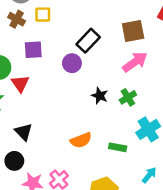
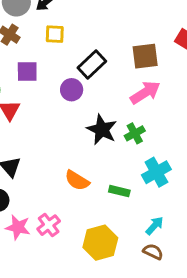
yellow square: (43, 15) -> (55, 34), moved
black star: (100, 96) -> (102, 130), size x1.5
orange semicircle: (81, 140) -> (77, 180), turned 50

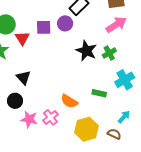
purple square: (27, 72) -> (44, 27), moved
orange semicircle: (77, 180) -> (69, 101), moved
brown semicircle: (153, 252) -> (114, 134), moved

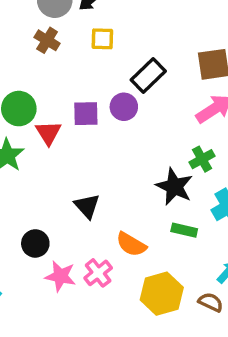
black star: (86, 51) -> (174, 187), moved
black triangle: (23, 78) -> (87, 206), moved

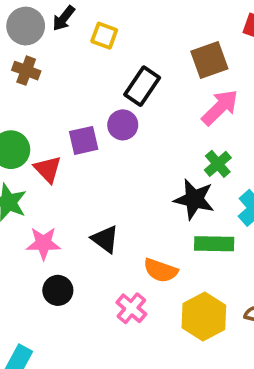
yellow square: (102, 39) -> (104, 36), moved, turned 30
green rectangle: (184, 230) -> (214, 244), size x1.4
pink star: (60, 276) -> (43, 243), moved

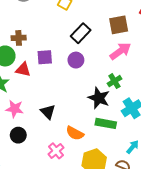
brown cross: (26, 71) -> (19, 38), moved, turned -32
purple circle: (123, 125) -> (76, 60), moved
red triangle: (48, 169) -> (23, 70), turned -42

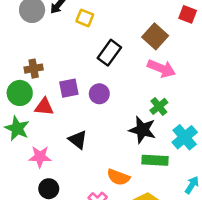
brown square: (119, 25) -> (155, 36), turned -30
pink arrow: (120, 51) -> (161, 68), turned 65
purple circle: (76, 60) -> (99, 94), moved
black triangle: (48, 112) -> (78, 140), moved

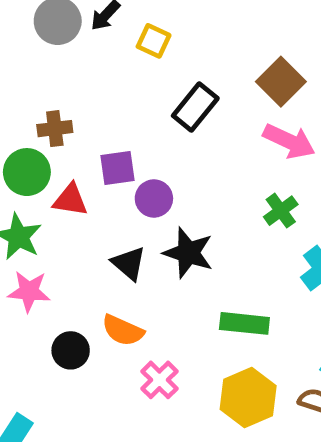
purple circle: (99, 94) -> (154, 198), moved
black star: (142, 130) -> (188, 253), moved
pink star: (40, 157) -> (29, 291), moved
green rectangle: (155, 160) -> (244, 323), moved
orange semicircle: (118, 177) -> (123, 330), moved

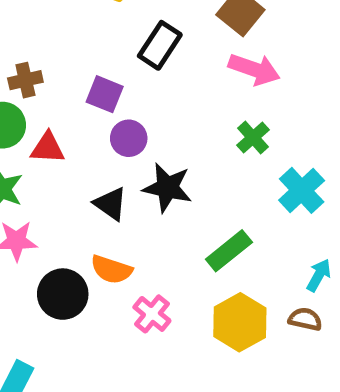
purple square: (118, 168) -> (105, 94), moved, turned 36
green rectangle: (244, 323) -> (229, 251), turned -39
black circle: (71, 350) -> (63, 294), size x1.4

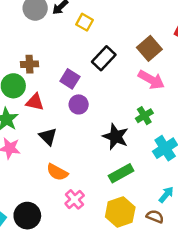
black star: (167, 188) -> (116, 137), moved
black triangle: (111, 204) -> (48, 137), moved
black circle: (63, 294) -> (27, 216), moved

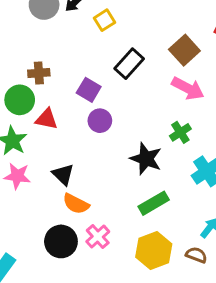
yellow square: (84, 22) -> (105, 20), turned 30
black triangle: (48, 137) -> (63, 174), moved
black circle: (27, 216) -> (61, 241), moved

